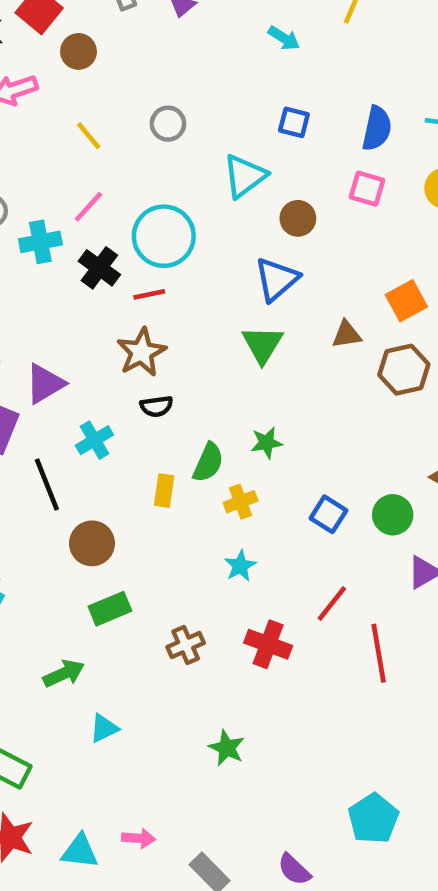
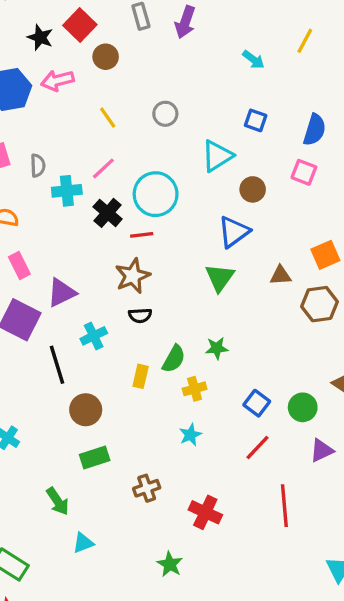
red line: (332, 603) -> (258, 448), moved
red cross: (268, 644) -> (205, 512), moved
green arrow: (64, 674) -> (58, 501), turned 76

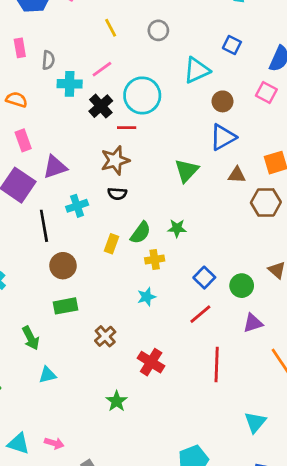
blue triangle: (234, 232) -> (223, 137), moved
brown cross: (147, 488) -> (105, 336), turned -30

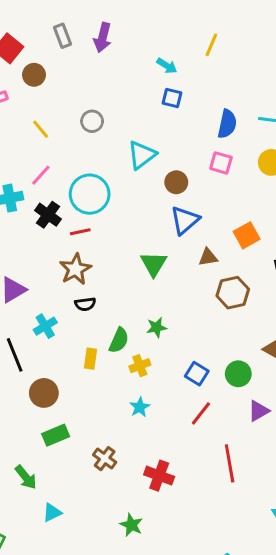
blue square: (232, 45) -> (172, 98), moved
brown hexagon: (266, 202) -> (233, 293), moved

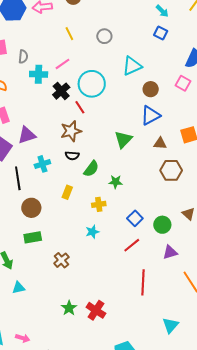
red line: (80, 232) -> (80, 107), turned 56
green semicircle: (119, 340) -> (91, 169), moved
red cross: (159, 476) -> (96, 310), moved

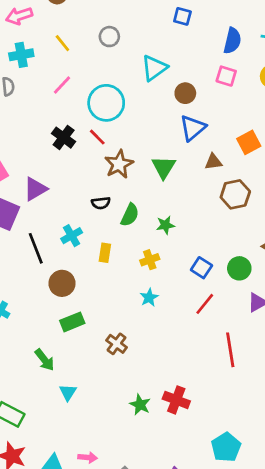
cyan cross: (39, 74) -> (21, 55), moved
black cross: (61, 91) -> (64, 138), moved
brown star: (71, 131) -> (119, 164), moved
cyan cross: (42, 164) -> (72, 236), moved
cyan triangle: (19, 288) -> (68, 392), turned -32

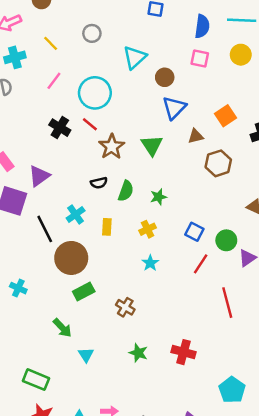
green circle: (239, 268) -> (226, 240), moved
brown circle: (62, 283) -> (71, 258), size x1.4
green star: (140, 405) -> (138, 353), moved

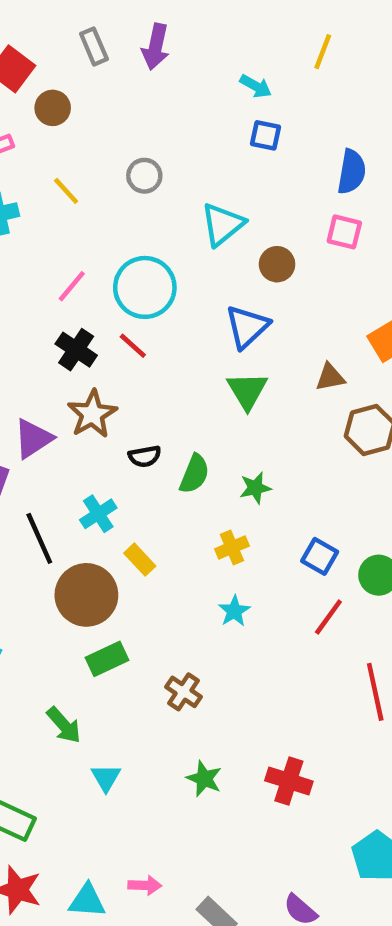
pink line: (54, 81) -> (72, 286), moved
blue triangle: (174, 108) -> (247, 327), moved
brown star: (112, 147) -> (92, 414), moved
yellow rectangle: (107, 227) -> (140, 560), moved, turned -49

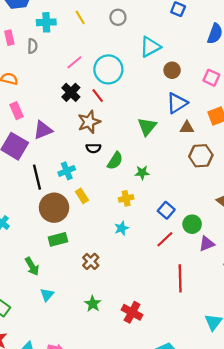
pink square: (344, 232) -> (211, 78), moved
blue triangle: (247, 327) -> (177, 103), moved
brown star: (92, 414) -> (89, 122), moved

